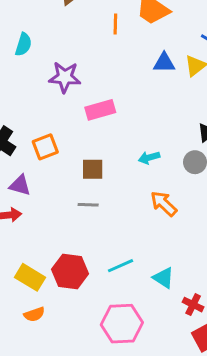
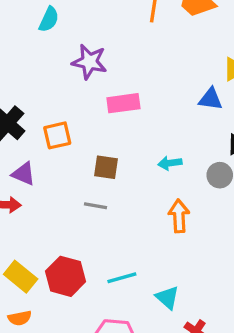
blue triangle: (164, 63) -> (211, 99), moved
orange arrow: (164, 204) -> (179, 216), turned 36

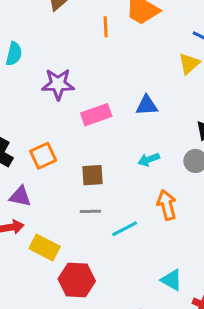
blue triangle: (211, 99) -> (147, 105), moved
yellow rectangle: (21, 277) -> (45, 247), moved
cyan line: (122, 278) -> (125, 229), moved

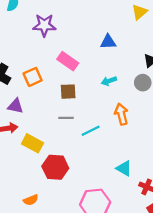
pink rectangle: (96, 115) -> (68, 61), moved, turned 54

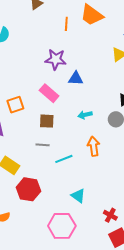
purple star: (44, 25) -> (56, 59), moved
blue triangle: (108, 42) -> (76, 78), moved
cyan triangle: (124, 168) -> (78, 196), moved

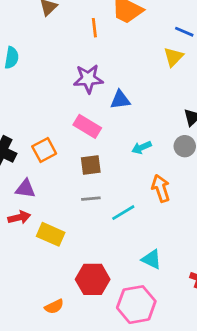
red hexagon: (28, 189) -> (93, 279), moved

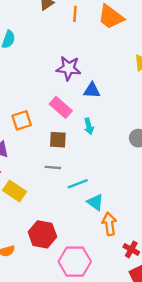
orange line: (94, 28) -> (75, 14), moved
cyan arrow: (142, 147) -> (89, 126), moved, turned -91
orange arrow: (161, 188) -> (109, 224), moved
cyan triangle: (152, 259) -> (95, 202), moved

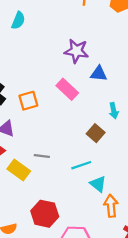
cyan arrow: (89, 126) -> (114, 111), moved
brown square: (58, 140) -> (96, 133), moved, turned 36
gray line: (53, 167) -> (42, 156), moved

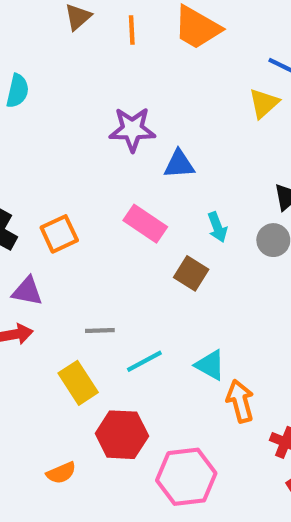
pink rectangle: (67, 89) -> (145, 224), moved
cyan line: (81, 165) -> (144, 361), moved
yellow rectangle: (19, 170) -> (78, 383), moved, turned 30

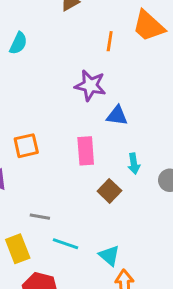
orange line: (132, 30) -> (110, 41), moved
pink rectangle: (145, 224) -> (86, 151), turned 40
cyan line: (144, 361) -> (65, 244), turned 35

